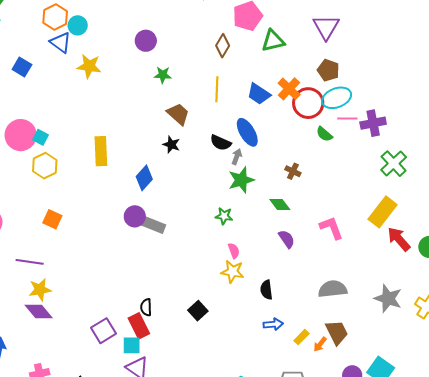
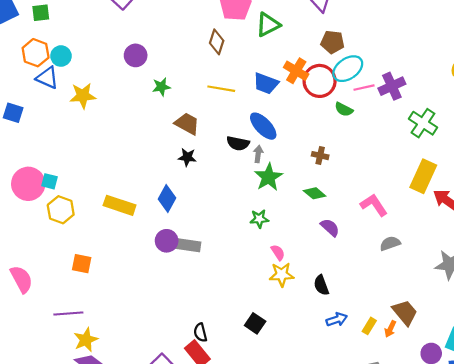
yellow line: (217, 89) -> (221, 89), turned -70
yellow rectangle: (101, 151) -> (120, 205), moved, turned -56
gray semicircle: (333, 289) -> (390, 243), moved, size x0.7

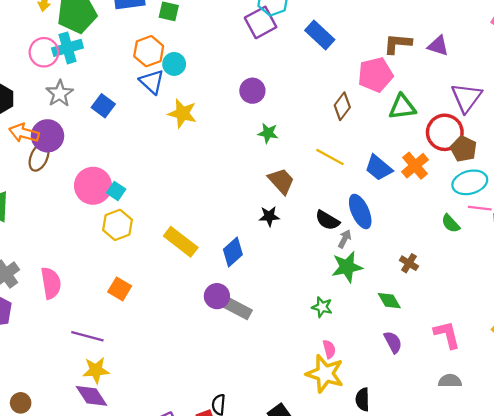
red circle: (320, 81) -> (445, 132), moved
black star: (187, 157) -> (269, 216), turned -30
yellow star: (282, 275) -> (325, 374), size x1.4

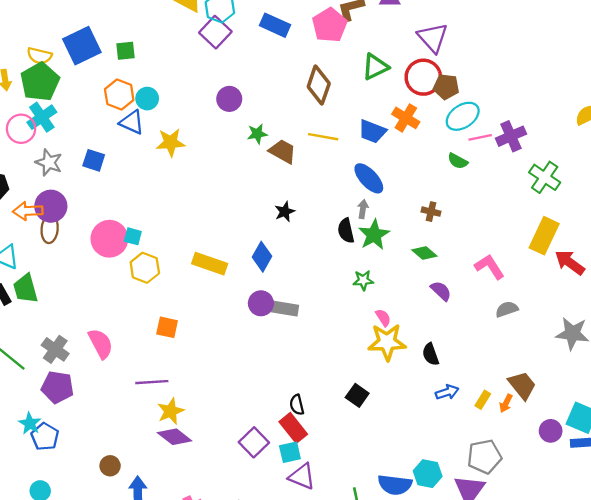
pink pentagon: (375, 75) -> (330, 25), moved
brown diamond: (342, 106) -> (319, 85), size x1.4
brown trapezoid: (281, 181) -> (283, 151), moved
black semicircle: (327, 220) -> (346, 231), moved, turned 65

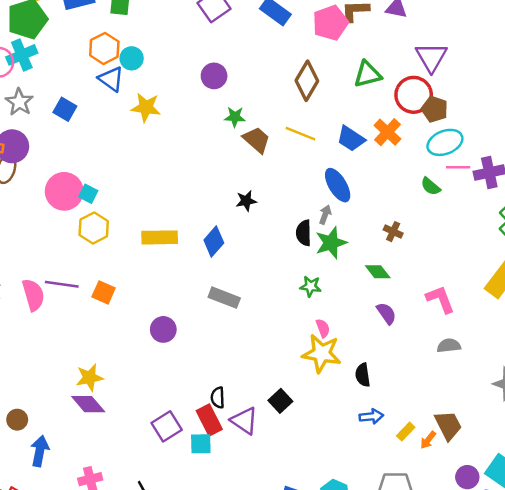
yellow rectangle: (210, 264) -> (160, 237), turned -32
purple circle: (261, 303) -> (163, 329), moved
purple line: (152, 382) -> (62, 284), moved
purple triangle: (302, 477) -> (244, 421), moved

